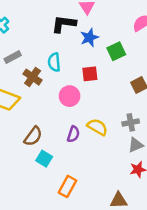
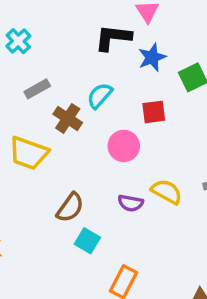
cyan semicircle: (54, 62) -> (100, 96), turned 48
purple semicircle: (73, 134) -> (131, 203), turned 84

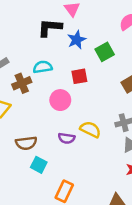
cyan semicircle: (100, 96) -> (43, 67), turned 42
brown cross: (68, 118) -> (22, 83), turned 36
brown semicircle: (70, 208) -> (26, 143), turned 50

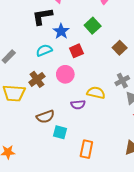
blue star: (77, 40) -> (61, 31), moved
brown cross: (22, 83) -> (37, 79), moved

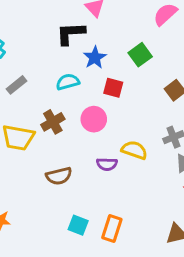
red square: (76, 51) -> (113, 88), turned 32
cyan square: (60, 132) -> (78, 225), moved

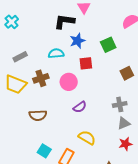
gray rectangle: (16, 85) -> (20, 57), moved
red square: (113, 88) -> (86, 63), turned -32
yellow semicircle: (134, 150) -> (87, 138), moved
purple semicircle: (107, 164) -> (80, 107), moved, turned -48

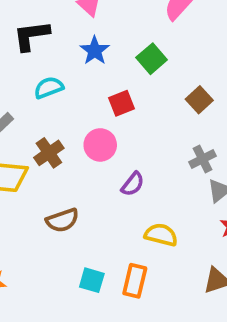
black L-shape: (64, 21) -> (31, 36), moved
blue star: (77, 41) -> (95, 51), moved
cyan semicircle: (56, 53) -> (49, 88), moved

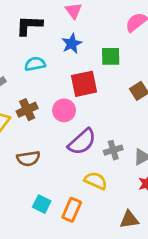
green square: (152, 59) -> (111, 56), turned 30
red square: (121, 103) -> (84, 84), size x1.5
gray cross: (203, 159) -> (113, 150), moved
purple semicircle: (133, 184) -> (82, 142), size x1.6

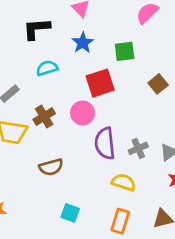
purple semicircle: (82, 142) -> (105, 143), turned 132
orange rectangle: (72, 210) -> (120, 221), moved

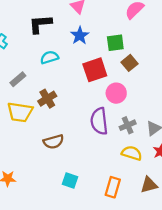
brown square: (158, 84) -> (130, 63), moved
pink circle: (83, 113) -> (116, 93), moved
yellow semicircle: (124, 182) -> (132, 153), moved

